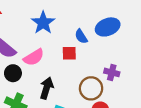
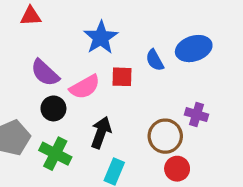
red square: (69, 53) -> (122, 77), moved

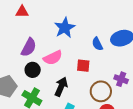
purple semicircle: (45, 73) -> (29, 47), turned -108
red square: (122, 77) -> (83, 66), moved

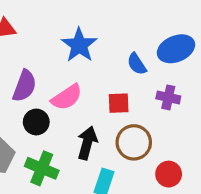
purple cross: (121, 79) -> (168, 97), moved
brown circle: (101, 91) -> (134, 142), moved

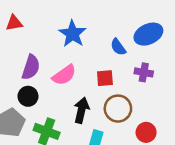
black circle: (36, 122) -> (28, 96), moved

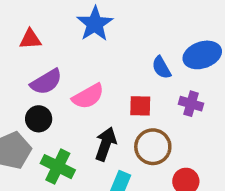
red triangle: (14, 23) -> (30, 39), moved
blue star: (73, 34) -> (95, 24), moved
purple semicircle: (31, 67) -> (46, 82), turned 35

